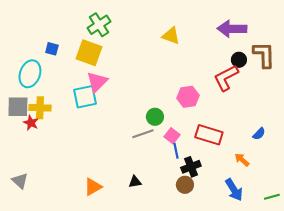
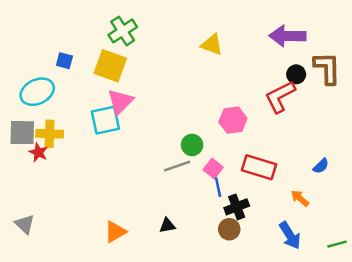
cyan ellipse: (30, 74) -> (37, 92), turned 44

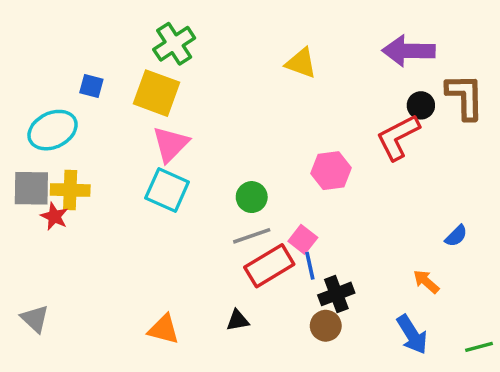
cyan square: (105, 120) -> (167, 190), moved, turned 36
green circle: (192, 145) -> (252, 197), moved
red rectangle: (259, 167) -> (269, 266), moved, turned -48
orange triangle: (115, 232) -> (164, 329), turned 45

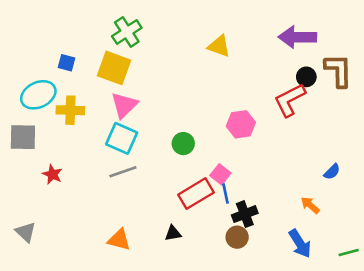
yellow cross: (70, 190) -> (70, 110), moved
red star: (54, 216) -> (52, 174), moved
gray line: (252, 236) -> (123, 172), moved

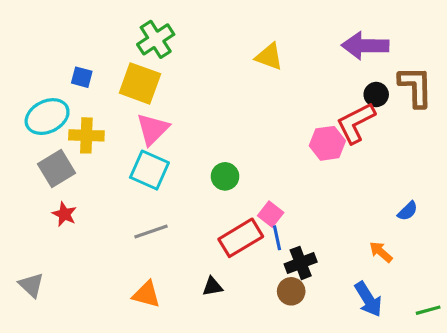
pink hexagon: (241, 124) -> (327, 143), moved
gray square: (23, 137) -> (57, 168), moved, turned -32
gray line: (123, 172) -> (151, 231), moved

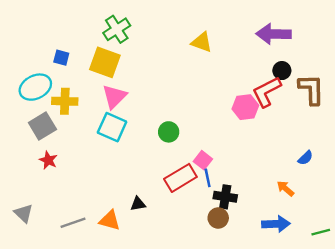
brown L-shape: (416, 87) -> (311, 89), moved
gray line: (151, 231) -> (73, 223), moved
black cross: (301, 263) -> (225, 197), turned 30
black triangle: (212, 287) -> (138, 204), moved
blue arrow: (368, 299) -> (276, 224), turned -60

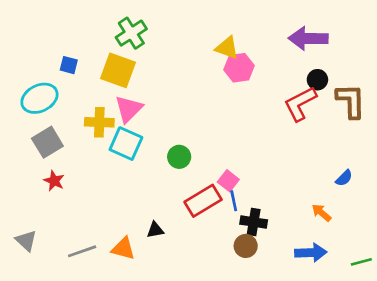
yellow cross: (65, 101) -> (99, 122), moved
pink hexagon: (245, 107) -> (239, 68), moved
green circle: (169, 132) -> (179, 157), moved

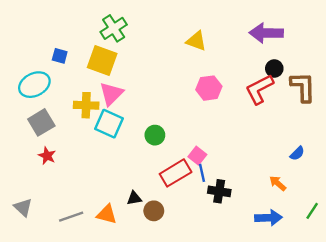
pink hexagon: (239, 68) -> (209, 88), moved
brown circle: (246, 246) -> (154, 211), moved
green line: (361, 262) -> (312, 211), moved, turned -42

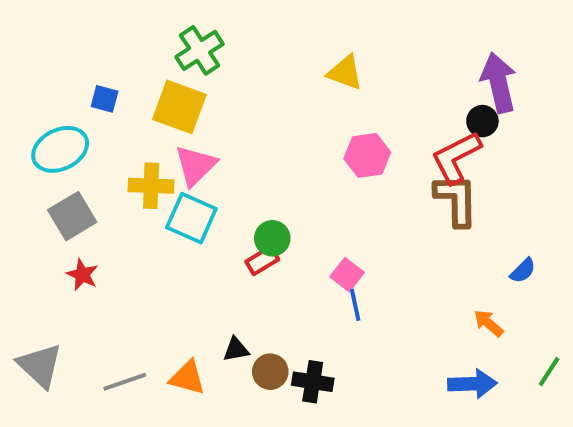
purple arrow: (266, 33) -> (499, 83), moved, turned 76
brown L-shape: (303, 87) -> (456, 200), moved
red rectangle: (176, 173) -> (262, 261), moved, size x0.6
black cross: (219, 191) -> (313, 382), moved
gray triangle: (23, 207) -> (40, 366), size x1.4

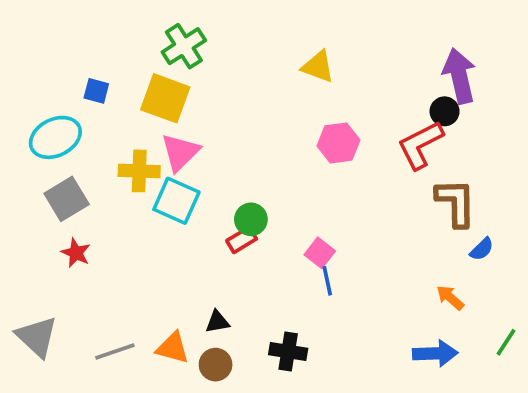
brown L-shape: (456, 200) -> (456, 203), moved
brown circle: (270, 372) -> (216, 365), moved

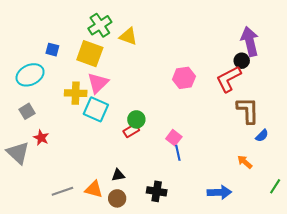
yellow triangle: (318, 67) -> (128, 36), moved
gray square: (67, 199) -> (27, 111), moved, size x0.7
gray triangle: (37, 337) -> (18, 153), moved
blue arrow: (435, 353) -> (219, 192), moved

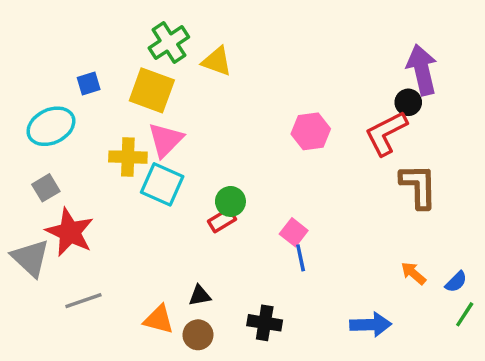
blue square: (52, 50) -> (89, 84), turned -32
blue semicircle: (262, 136) -> (456, 282), moved
red star: (41, 138) -> (70, 232), size x1.8
gray line: (62, 191) -> (83, 301), moved

